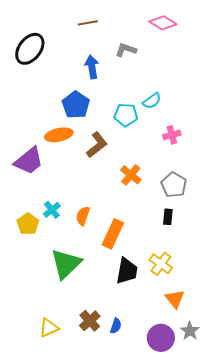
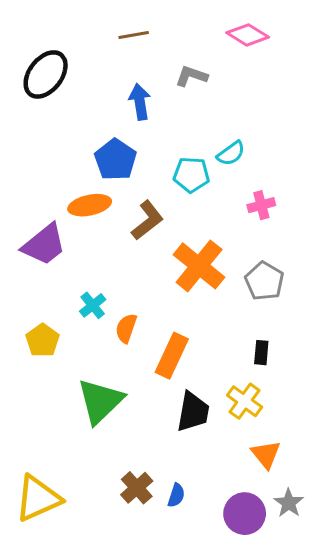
orange cross: (131, 175) -> (199, 266), size x1.6
cyan cross: (52, 210) -> (93, 305), moved
black rectangle: (168, 217) -> (261, 353), moved
yellow triangle: (49, 328) -> (38, 498), moved, size x1.6

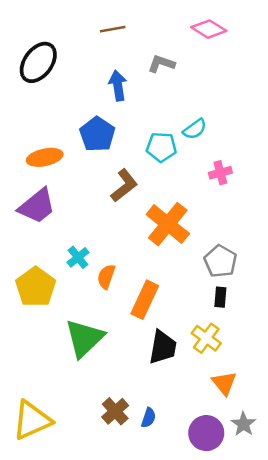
orange ellipse: (90, 205) -> (45, 157), moved
gray pentagon: (264, 281) -> (220, 261), moved
yellow pentagon: (43, 340) -> (36, 287), size x1.4

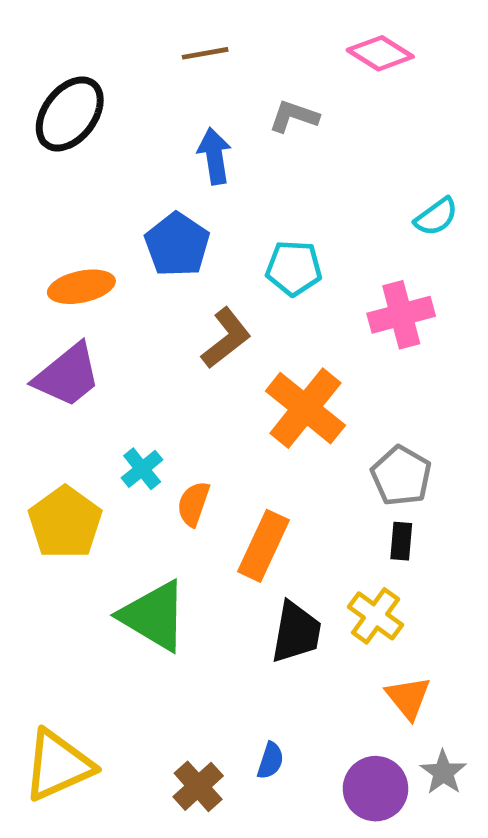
cyan semicircle: (195, 129) -> (436, 217), moved
pink cross: (220, 173) -> (401, 315), size x1.5
green triangle: (84, 338) -> (154, 616), turned -45
brown cross: (115, 411) -> (198, 786), moved

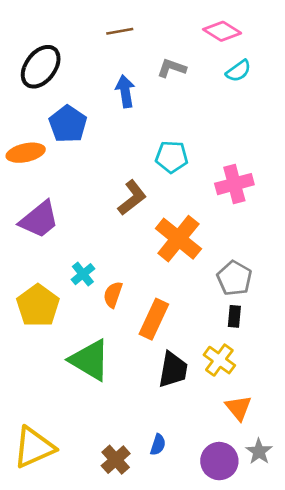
cyan semicircle: (436, 217) -> (238, 71), moved
blue pentagon: (177, 245) -> (68, 124), moved
orange ellipse: (81, 287) -> (26, 153), moved

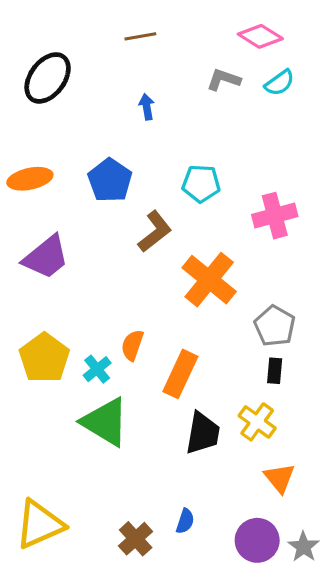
gray L-shape: (172, 68) -> (224, 80), moved
blue arrow: (125, 91) -> (147, 107), size x0.7
blue pentagon: (68, 124) -> (110, 180), moved
cyan cross: (83, 274) -> (97, 369), moved
gray star: (259, 451) -> (304, 547), moved

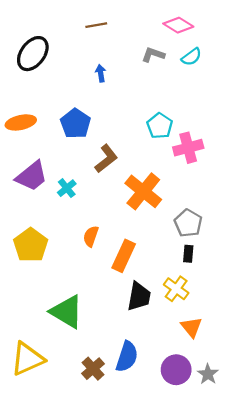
cyan pentagon: (201, 184) -> (160, 126), moved, turned 30
cyan cross: (97, 369) -> (67, 188), moved
green triangle: (105, 422) -> (67, 312), moved
blue semicircle: (185, 521) -> (127, 357), size x1.8

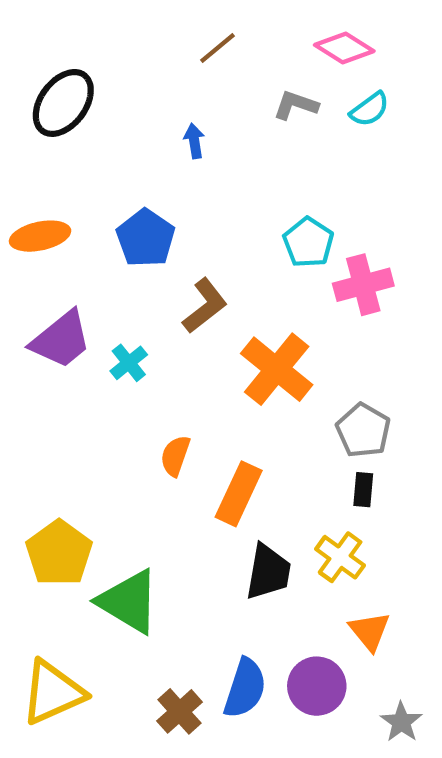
brown line: (96, 25) -> (217, 48), moved, turned -30
yellow pentagon: (31, 245) -> (59, 553), moved
purple circle: (176, 370) -> (317, 686), moved

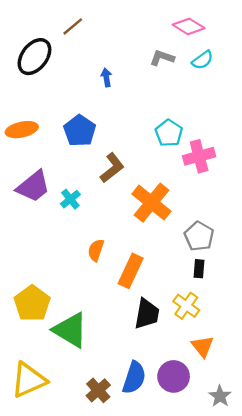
brown line: (217, 48) -> (73, 26), moved

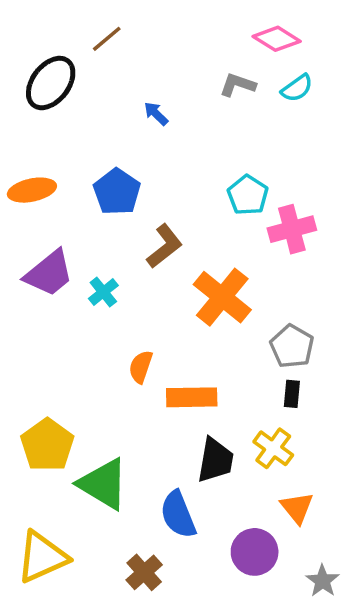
blue arrow: (106, 77) -> (156, 114), turned -36
orange rectangle: (131, 271) -> (192, 397), turned 64
blue semicircle: (134, 378) -> (178, 515), moved, turned 140

